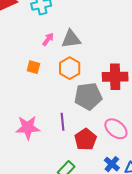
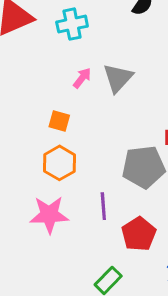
gray triangle: (71, 39) -> (118, 78), turned -40
orange hexagon: (70, 68) -> (59, 163), moved

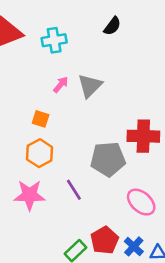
purple line: (103, 206) -> (74, 190), turned -30
red pentagon: (139, 234) -> (105, 240), moved

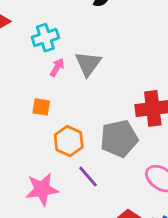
cyan cross: (54, 40) -> (45, 38), moved
orange hexagon: (39, 153) -> (69, 141), moved

